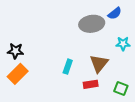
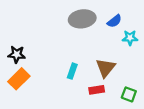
blue semicircle: (115, 13) -> (114, 21), moved
gray ellipse: (92, 24) -> (82, 19), moved
cyan star: (123, 44) -> (130, 38), moved

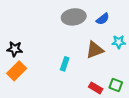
cyan star: (130, 38) -> (119, 42), moved
brown triangle: (106, 68) -> (95, 50), moved, turned 30
red rectangle: (97, 90) -> (96, 88), moved, turned 40

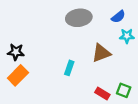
blue semicircle: (103, 19) -> (118, 17), moved
cyan star: (119, 42) -> (127, 36), moved

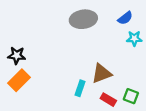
brown triangle: (101, 53) -> (101, 74), moved
cyan rectangle: (69, 68) -> (80, 88), moved

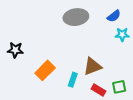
orange rectangle: (19, 80) -> (45, 70), moved
green square: (131, 96) -> (119, 87), turned -32

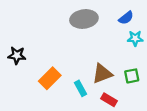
cyan rectangle: (73, 80) -> (81, 88), turned -48
green square: (119, 87) -> (132, 76), moved

